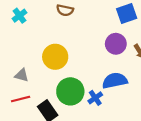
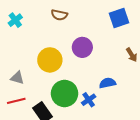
purple circle: (116, 44) -> (82, 47), moved
blue semicircle: (115, 81) -> (107, 83), size x0.7

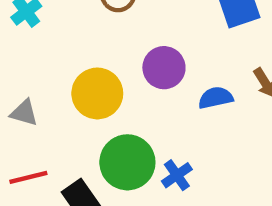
gray triangle: (17, 78) -> (24, 113), moved
blue semicircle: (107, 83) -> (216, 98), moved

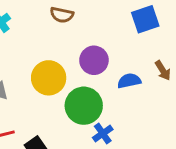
green circle: (127, 162) -> (84, 106), moved

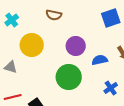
yellow circle: (49, 78) -> (32, 45), moved
blue cross: (103, 133) -> (111, 88), moved

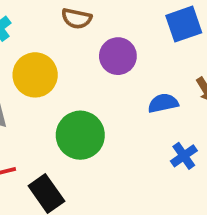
purple circle: (76, 46) -> (118, 56), moved
green circle: (69, 77) -> (80, 135), moved

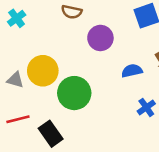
yellow circle: (35, 75) -> (43, 71), moved

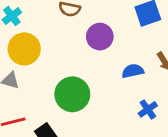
yellow circle: (43, 71) -> (24, 49), moved

